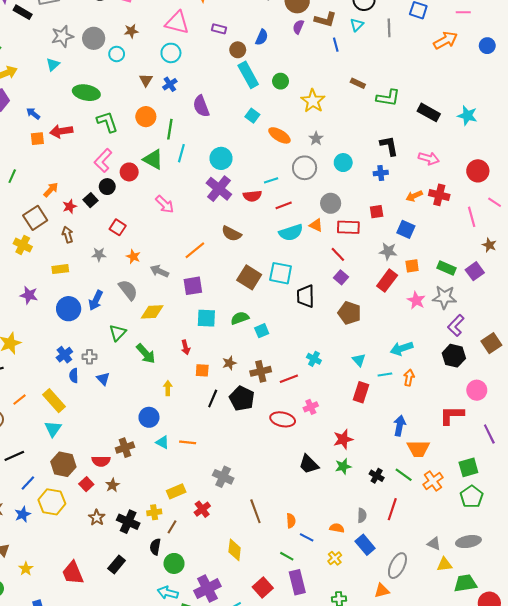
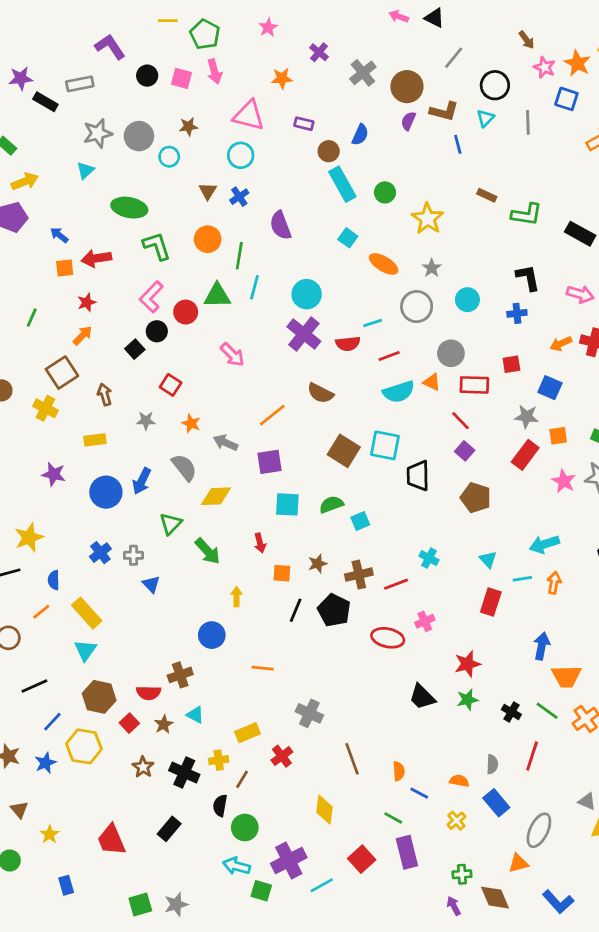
green triangle: (153, 159) -> (217, 296), turned -30
red star: (70, 206) -> (87, 302), moved
blue semicircle: (74, 376) -> (54, 580), moved
cyan triangle: (163, 442) -> (195, 715), moved

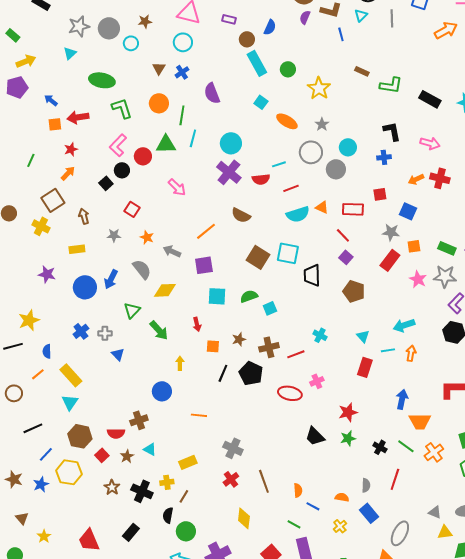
gray circle: (451, 353) -> (336, 169), moved
red cross: (282, 756) -> (231, 479), moved

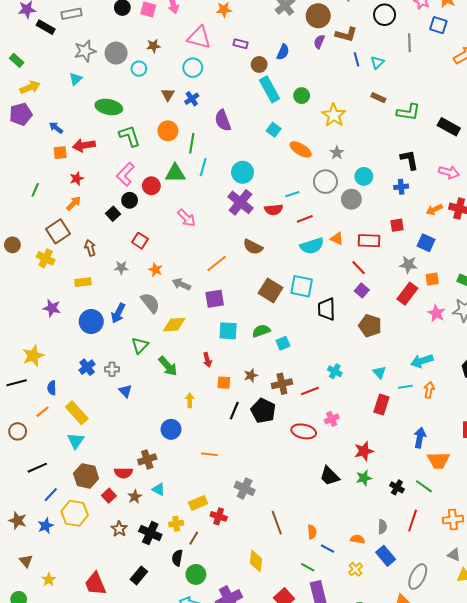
cyan triangle: (361, 15) -> (377, 62), moved
orange cross: (434, 452) -> (453, 520), moved, turned 30
red cross: (231, 479) -> (219, 516), moved, turned -35

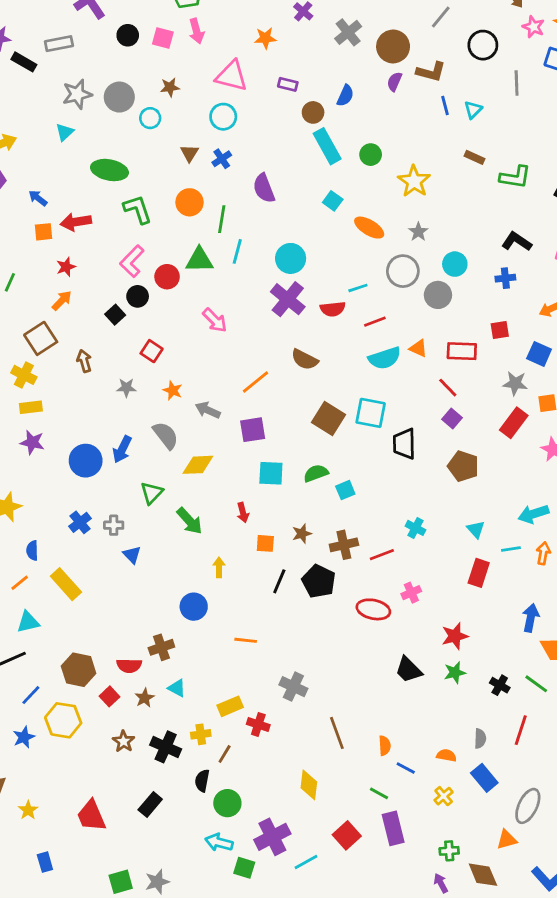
black L-shape: (409, 160) -> (517, 242), turned -45
yellow rectangle: (83, 282) -> (31, 407), moved
cyan triangle: (76, 441) -> (28, 622), moved, turned 42

